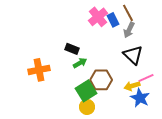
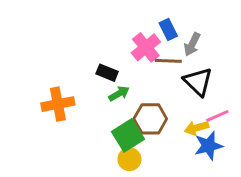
brown line: (128, 13) -> (168, 61), moved, turned -60
pink cross: (98, 17) -> (146, 47), moved
blue star: (140, 98) -> (208, 146), turned 30

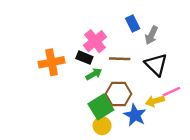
pink cross: (146, 47) -> (95, 41), moved
brown line: (168, 61) -> (120, 59), moved
orange cross: (58, 104) -> (52, 62), moved
blue star: (208, 146) -> (135, 115), moved, turned -30

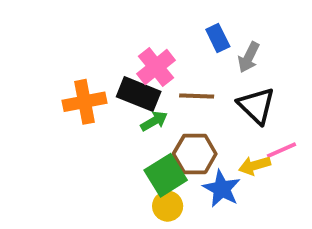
black rectangle: (84, 58) -> (139, 94), size x1.5

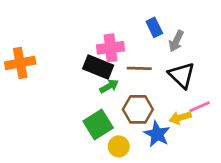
pink cross: (156, 67) -> (110, 48), turned 32
orange cross: (85, 102) -> (20, 63), moved
green square: (166, 175) -> (98, 125), moved

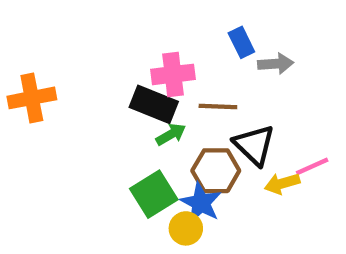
gray arrow: (176, 41) -> (276, 64), turned -120
black triangle: (182, 75) -> (254, 145), moved
blue star: (157, 134) -> (201, 203), moved

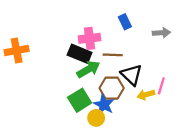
gray arrow: (276, 64) -> (161, 33), moved
green arrow: (171, 134) -> (88, 69), size x1.5
pink line: (312, 166) -> (161, 86), turned -49

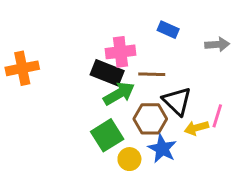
blue rectangle: (125, 22) -> (168, 30), turned -40
blue star: (104, 105) -> (162, 149), moved

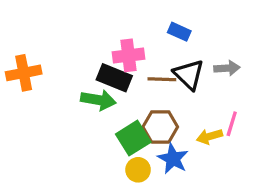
gray arrow: (217, 44) -> (227, 68), moved
green arrow: (119, 94) -> (98, 100), moved, turned 40
black triangle: (177, 101) -> (189, 75), moved
green square: (107, 135) -> (133, 138), moved

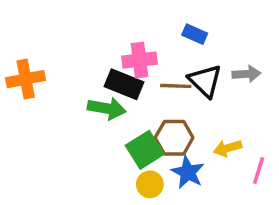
pink line: (232, 124) -> (259, 171), moved

